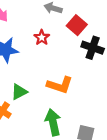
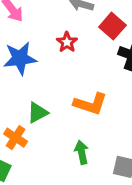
green arrow: (53, 122) -> (82, 152), size x0.7

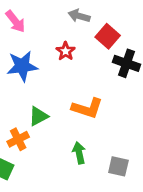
orange cross: (16, 138) -> (18, 139), turned 30

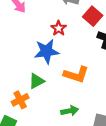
blue star: (22, 66) -> (46, 51), moved
green arrow: (79, 153) -> (70, 111), turned 91

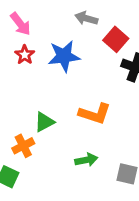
red star: (59, 28) -> (25, 55), moved
blue star: (46, 51) -> (64, 56), moved

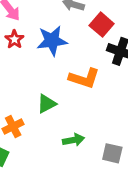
orange L-shape: (95, 114) -> (84, 78), moved
green triangle: (44, 122) -> (47, 104), moved

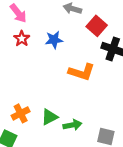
blue star: (52, 41) -> (54, 40), size x0.7
green triangle: (47, 104) -> (49, 117), moved

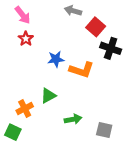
blue star: (54, 40) -> (56, 59), moved
green triangle: (49, 117) -> (48, 96), moved

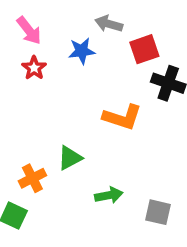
red square: (96, 27) -> (144, 49), turned 30
blue star: (56, 59) -> (82, 51), moved

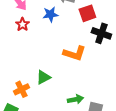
green arrow: (109, 195) -> (75, 99), moved

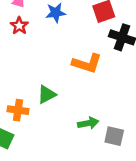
orange cross: (21, 89) -> (18, 110), turned 35

